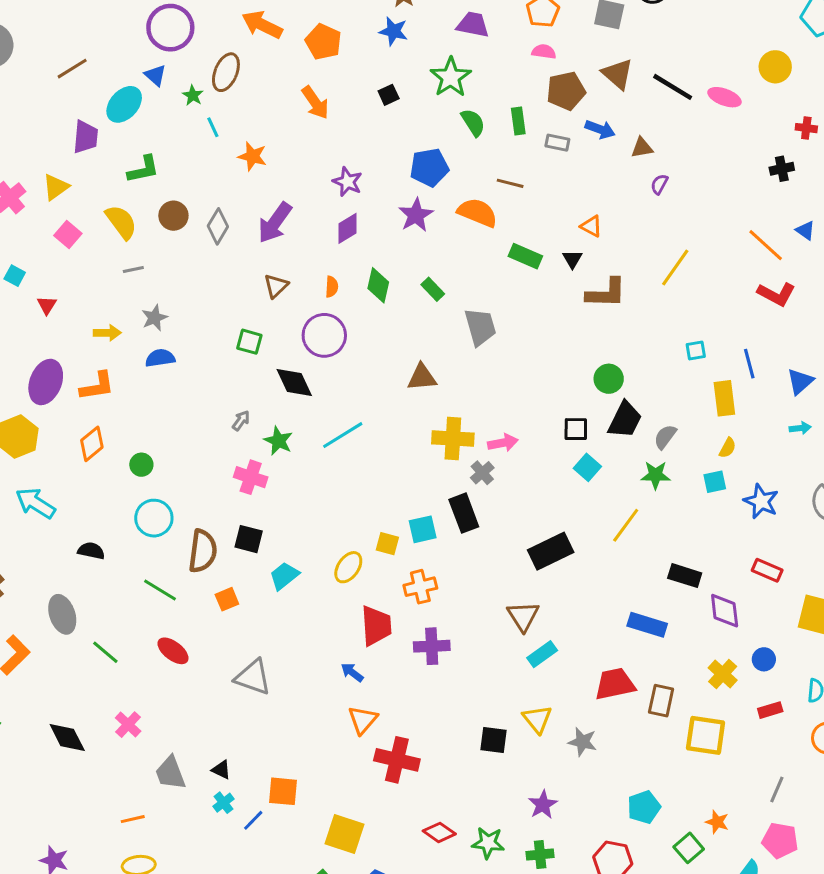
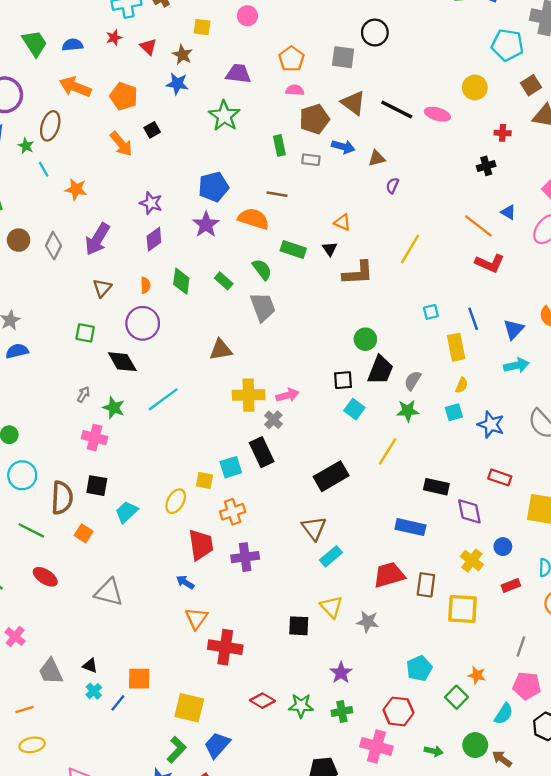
black square: (389, 95) -> (152, 130), moved
green semicircle: (473, 122) -> (262, 269), moved
cyan arrow: (800, 428) -> (516, 365), size x1.5
orange square: (227, 599) -> (84, 533), turned -30

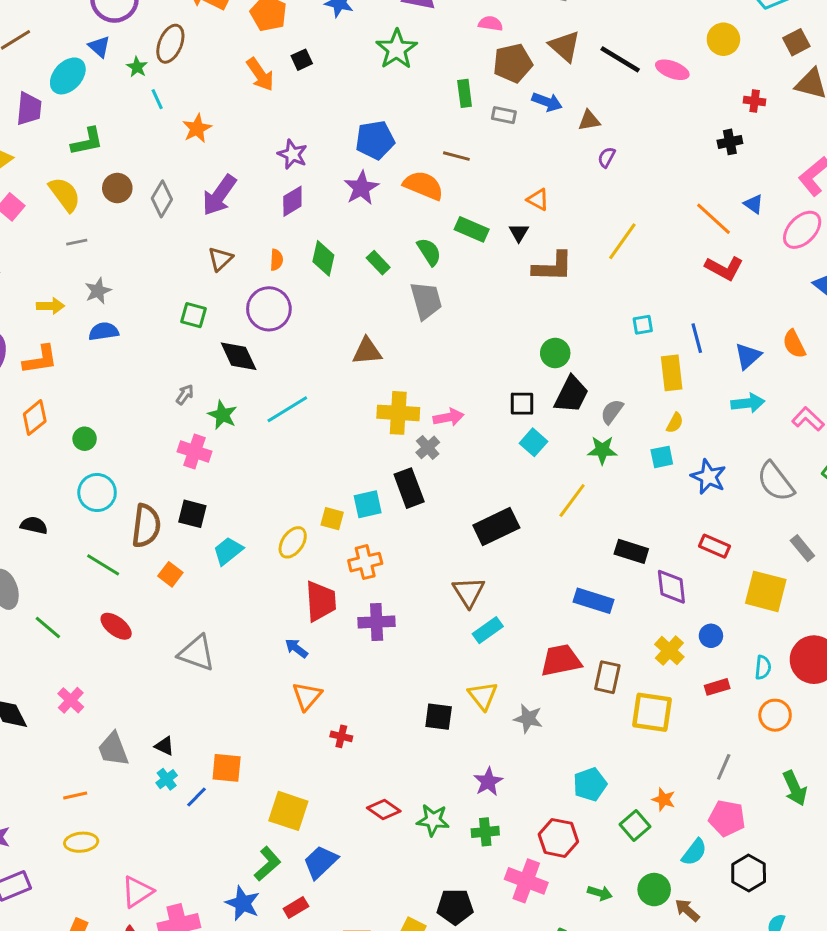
orange star: (76, 189) -> (197, 128), turned 30
red cross: (225, 647) -> (341, 736), size x0.5

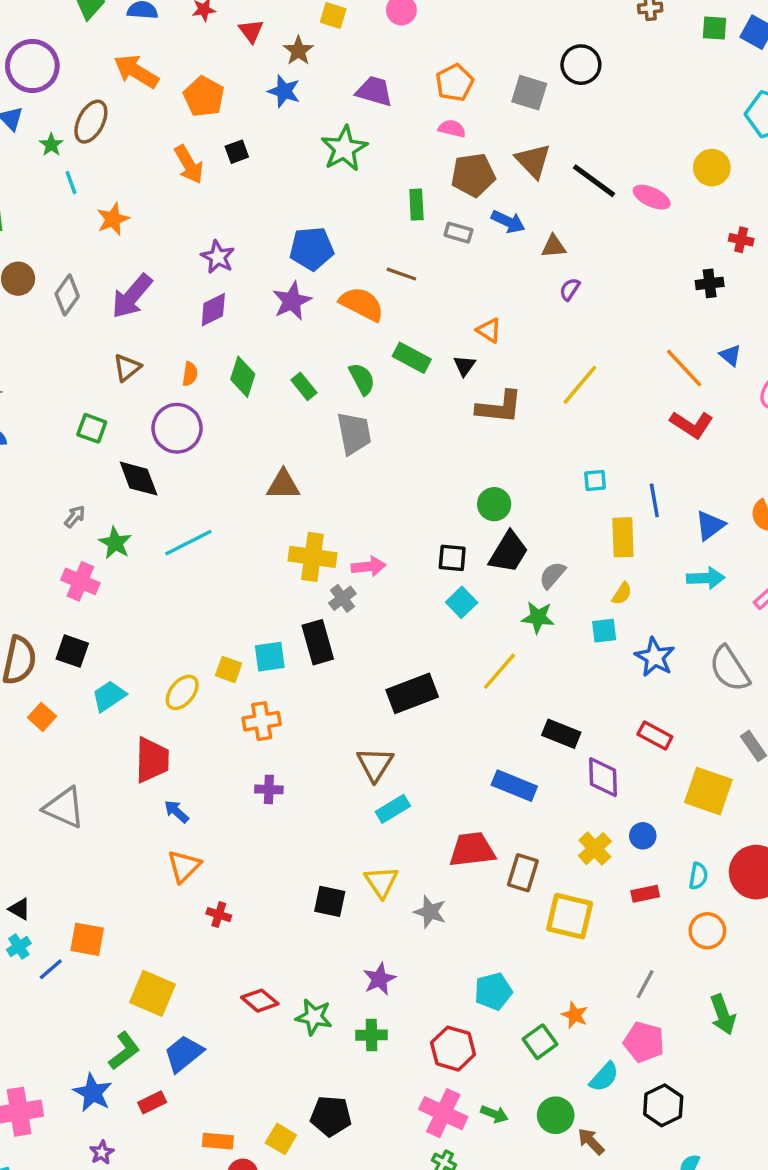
red trapezoid: (321, 601) -> (152, 760), moved
purple cross: (377, 622) -> (269, 789), size x0.7
pink cross: (526, 881) -> (443, 1113), moved

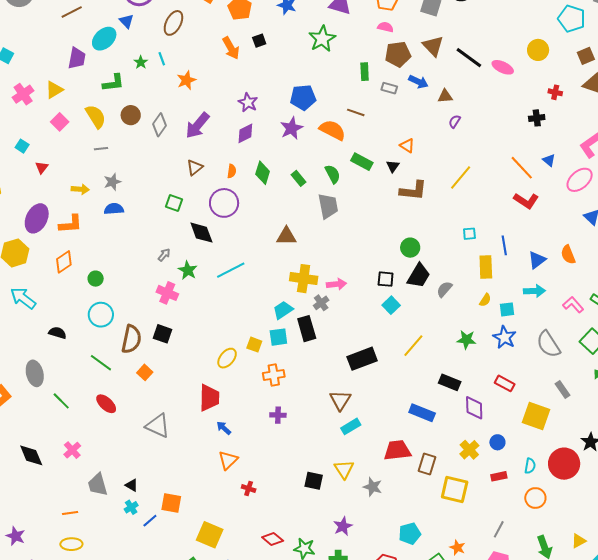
green star: (51, 145) -> (141, 62), moved
green star: (538, 617) -> (466, 340), moved
cyan square: (604, 631) -> (507, 309), moved
cyan trapezoid: (109, 696) -> (283, 310), moved

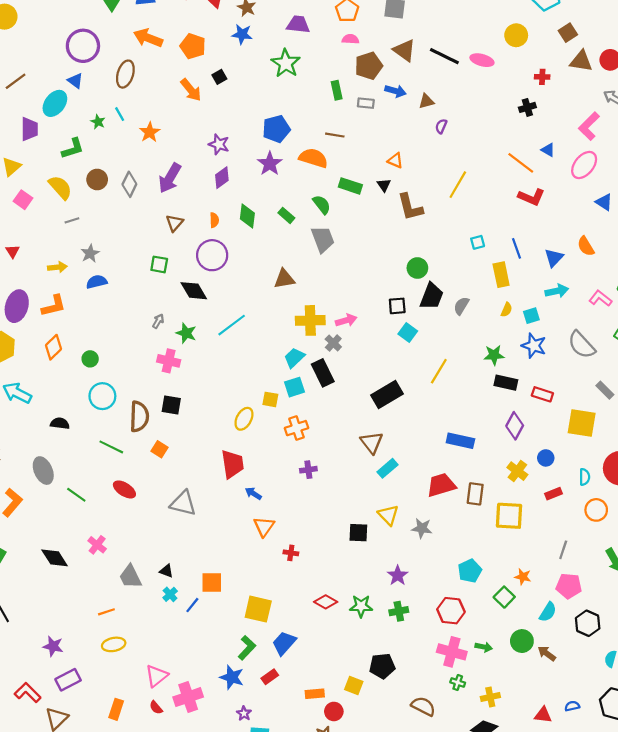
brown L-shape: (413, 191) -> (410, 207), turned 80
black rectangle: (450, 382) -> (506, 383), moved
purple diamond: (474, 408) -> (515, 426), turned 40

